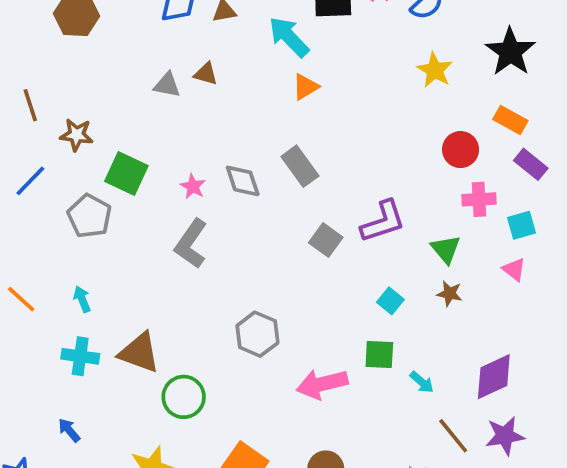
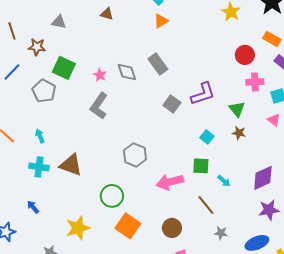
gray triangle: (167, 85) -> (59, 22), moved
green circle: (184, 397) -> (112, 196), moved
brown line: (453, 436) -> (206, 205), moved

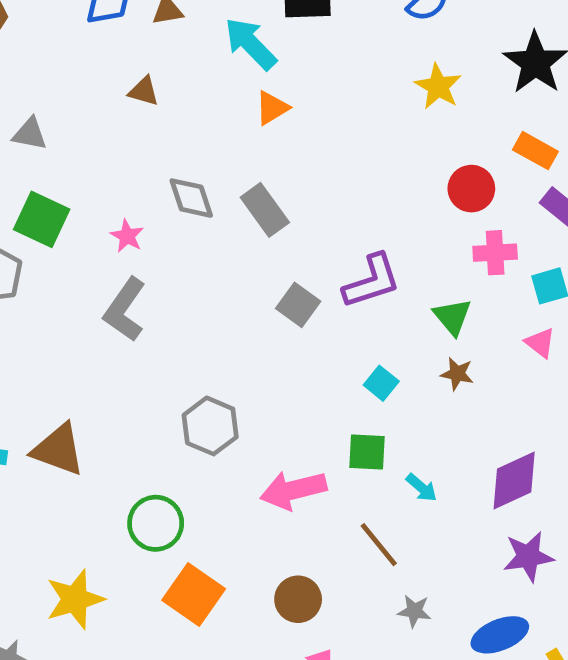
gray triangle: (59, 22) -> (30, 134), moved
gray diamond: (127, 72) -> (191, 198), moved

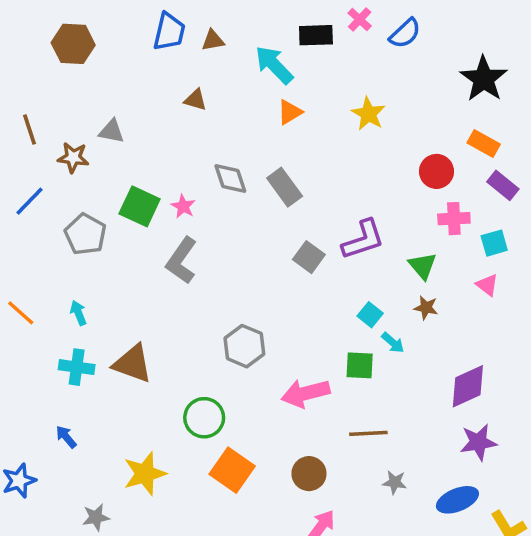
yellow star: (438, 86) -> (368, 114), moved
green square: (42, 219) -> (140, 206), moved
cyan arrow: (421, 488) -> (393, 343), moved
brown line: (379, 545) -> (368, 433), turned -54

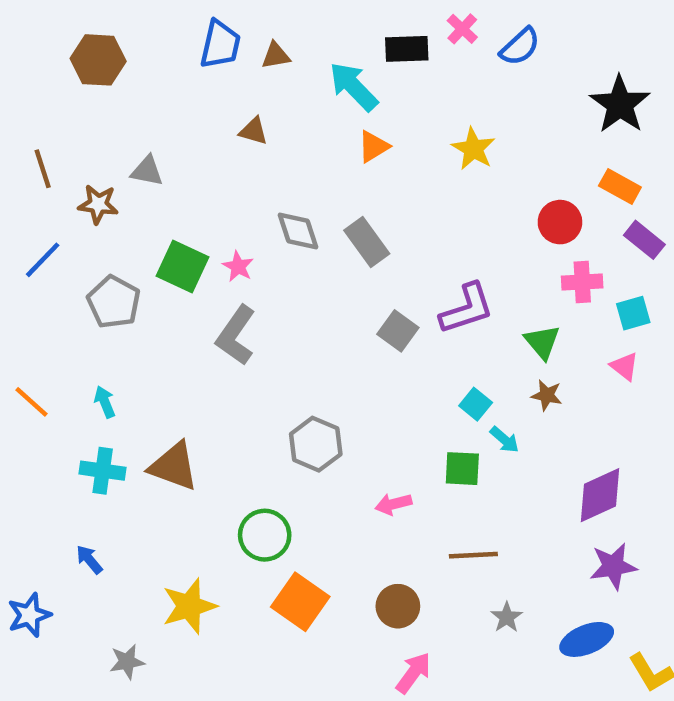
pink arrow: (305, 393) -> (393, 504), size x0.6
gray star: (395, 482) -> (507, 617), turned 30

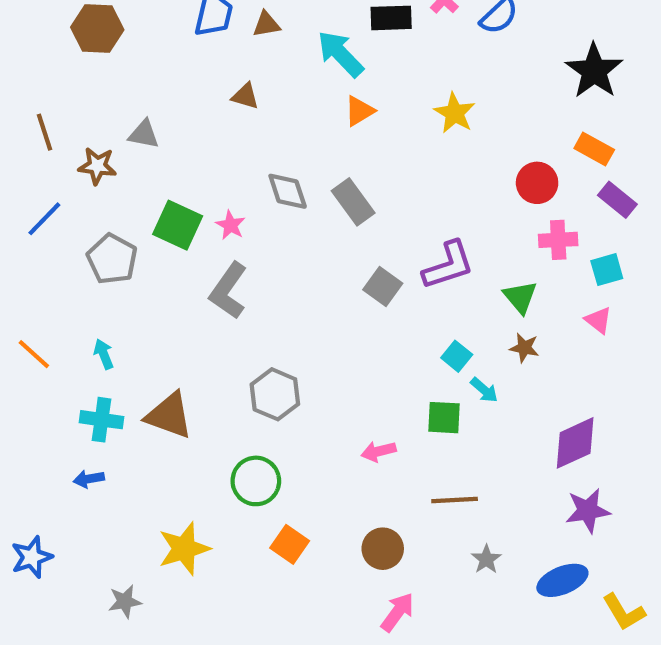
gray hexagon: (316, 444) -> (275, 394), moved
blue arrow: (89, 560) -> (89, 479), moved, turned -60
orange square: (300, 602) -> (290, 544), size x0.7

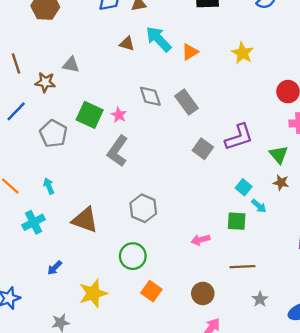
cyan arrow: (340, 54) -> (158, 39), moved
cyan cross: (101, 420) -> (34, 222), moved, turned -35
blue arrow: (89, 479) -> (55, 268), moved, turned -35

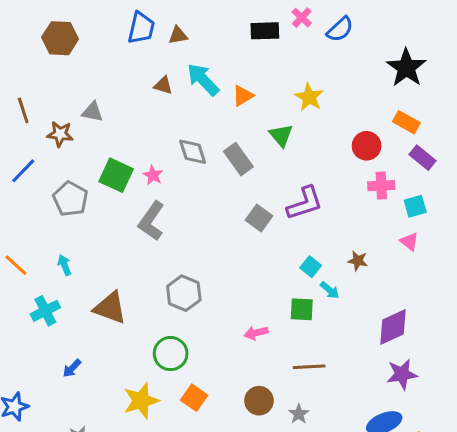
green triangle: (279, 155) -> (281, 135), moved
yellow star: (93, 293) -> (141, 401), moved
gray star: (260, 299) -> (299, 414), moved

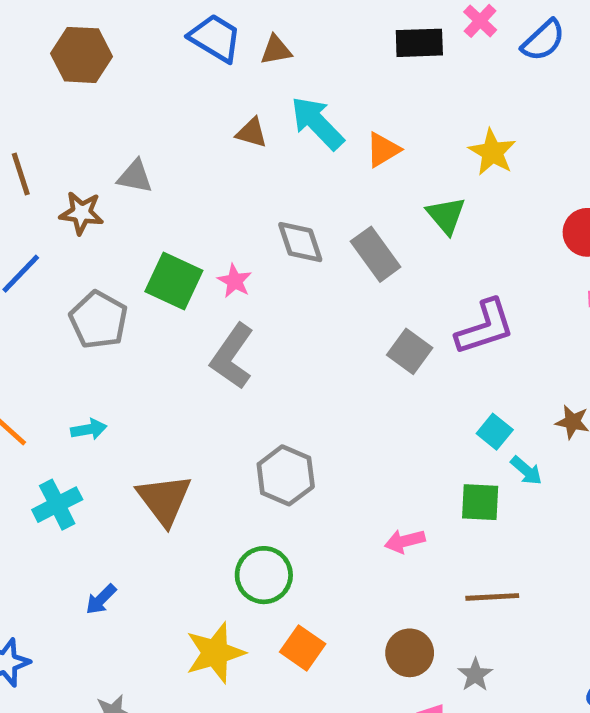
blue trapezoid: (141, 28) -> (215, 38), turned -72
cyan arrow: (64, 265) -> (89, 429), turned 102
brown triangle: (110, 308) -> (164, 500), turned 33

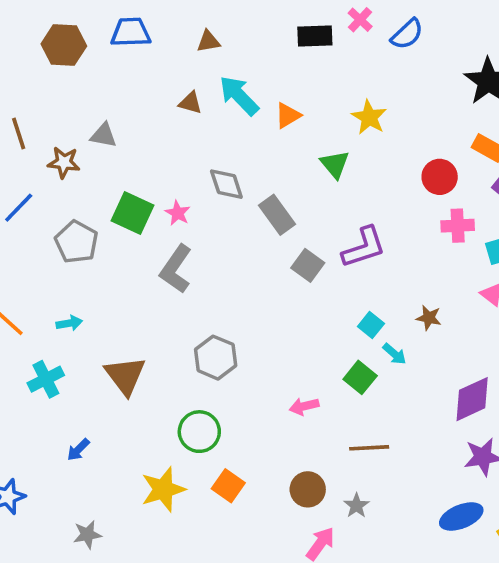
blue trapezoid: (215, 38) -> (131, 32), moved, turned -33
gray rectangle: (376, 254) -> (277, 215), moved
green square: (480, 502) -> (360, 377), turned 36

